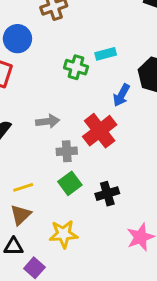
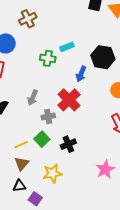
gray arrow: (48, 121) -> (33, 98), turned 126
green square: (70, 183) -> (42, 139), moved
black cross: (107, 194) -> (68, 144), moved

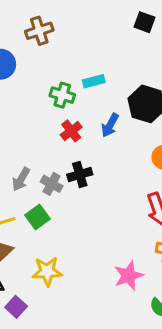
gray arrow: (33, 98) -> (21, 179), moved
red cross: (69, 100) -> (71, 131), moved, size x0.6
gray cross: (48, 117) -> (52, 184), turned 32
black cross: (68, 144) -> (80, 174), moved

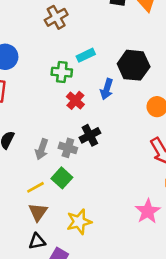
brown cross: (39, 31) -> (56, 17), moved

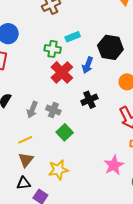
red cross: (75, 100) -> (62, 72), size x1.5
black cross: (90, 135) -> (89, 100), moved
green square: (62, 178) -> (65, 132), moved

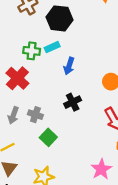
cyan rectangle: (73, 37) -> (52, 47), moved
black hexagon: (110, 47) -> (60, 18), moved
red cross: (62, 72) -> (17, 78), moved

